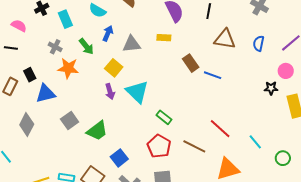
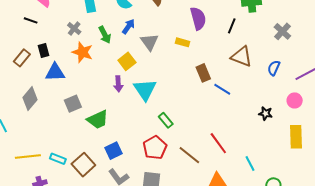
gray triangle: (132, 44) -> (149, 42), turned 48
black star: (271, 88) -> (266, 113), moved

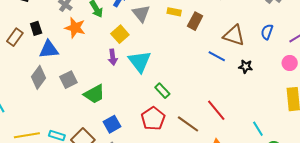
brown triangle: (242, 57) -> (234, 35), moved
brown rectangle: (203, 73) -> (195, 21), moved, turned 54
gray diamond: (30, 99) -> (38, 77), moved
black star: (266, 113) -> (246, 67), moved
cyan line: (250, 163) -> (258, 129), moved

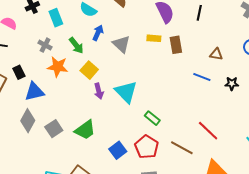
brown rectangle: (195, 21) -> (176, 45), turned -30
yellow square: (120, 34) -> (89, 70), moved
brown triangle: (234, 35) -> (216, 54), size x0.6
gray square: (68, 80) -> (54, 129), moved
blue square: (112, 124) -> (118, 150), moved

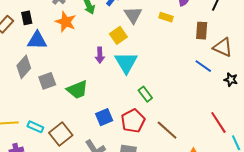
brown rectangle: (176, 45) -> (202, 31), moved
brown triangle: (216, 54) -> (223, 47), size x1.5
yellow square: (89, 70) -> (118, 35), moved
red line: (208, 131) -> (218, 122), moved

